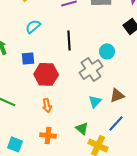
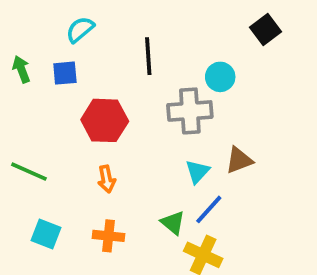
blue square: (28, 58) -> (65, 73), moved
gray cross: (91, 69) -> (190, 111), turned 30
blue line: (116, 123) -> (209, 209), moved
cyan square: (15, 144) -> (46, 234), moved

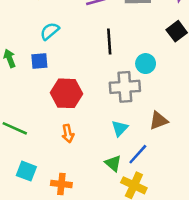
black line: (148, 56) -> (109, 42), moved
cyan triangle: (197, 172) -> (120, 128), moved
orange cross: (108, 236) -> (61, 184), moved

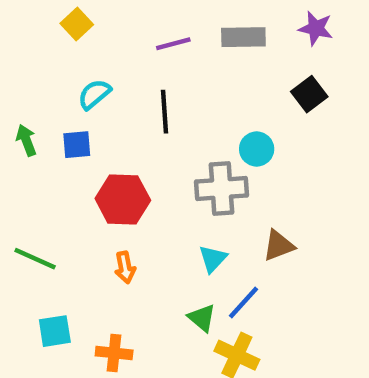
black line: (109, 42) -> (164, 112), moved
cyan square: (26, 171) -> (55, 331), turned -30

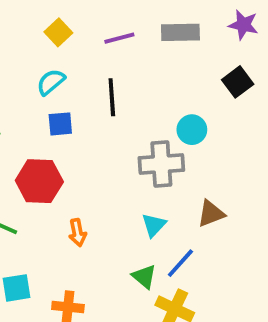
yellow square: (77, 24) -> (58, 32), moved
blue square: (77, 145) -> (60, 124), moved
red hexagon: (123, 199) -> (39, 181), moved

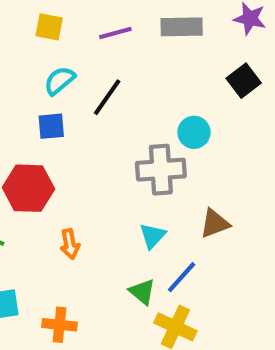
yellow square: (58, 32) -> (49, 27), turned -36
cyan semicircle: (51, 82) -> (59, 81), moved
black line: (112, 97) -> (107, 97), turned 39

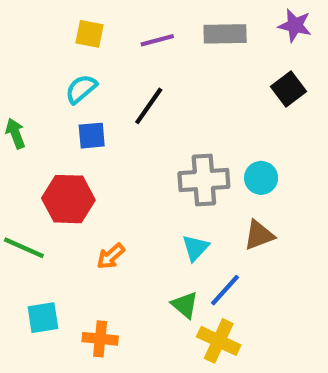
cyan semicircle: (59, 81) -> (81, 89), moved
cyan circle: (194, 132) -> (261, 178), moved
orange arrow: (70, 244) -> (111, 256), turned 60

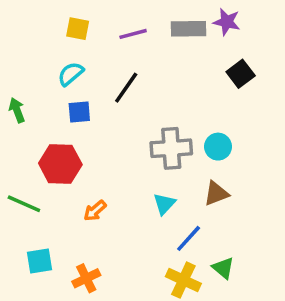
purple star: (295, 25) -> (227, 22), moved
green triangle: (185, 305) -> (223, 268), moved
orange cross: (100, 339) -> (86, 278), turned -32

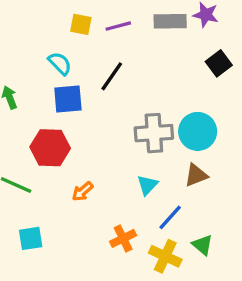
yellow square: (78, 29) -> (81, 24), moved
cyan semicircle: (71, 74) -> (60, 63), turned 85
blue square: (79, 112) -> (68, 99), size x1.4
cyan circle: (218, 147) -> (198, 131), size x1.5
orange cross: (86, 278) -> (123, 238), moved

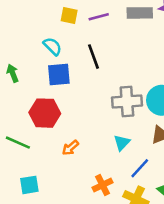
black line: (112, 76) -> (94, 57), turned -55

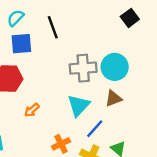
cyan semicircle: (52, 46) -> (16, 18), turned -90
cyan triangle: (122, 143) -> (78, 105), size x1.5

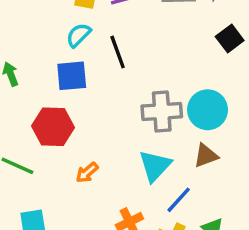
cyan semicircle: (16, 18) -> (78, 35), moved

